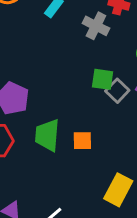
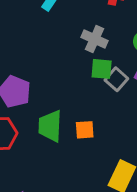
gray cross: (96, 26) -> (95, 39), moved

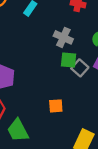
green trapezoid: (50, 126) -> (18, 130), moved, turned -30

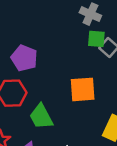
orange square: (56, 106) -> (83, 89), size x1.6

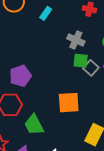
purple pentagon: (24, 58) -> (20, 76), turned 30

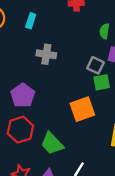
gray cross: (76, 40) -> (46, 54), moved
green square: (81, 61) -> (102, 82), moved

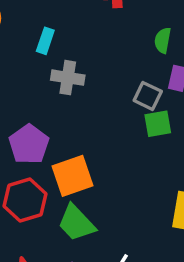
cyan rectangle: (31, 21) -> (45, 41), moved
orange square: (82, 109) -> (72, 176), moved

